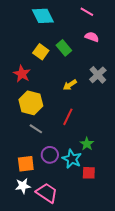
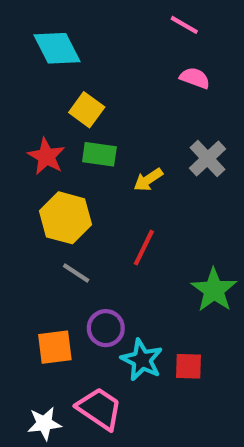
cyan diamond: (43, 16) -> (57, 48), moved
green rectangle: (64, 48) -> (99, 154), moved, turned -42
green star: (87, 144) -> (214, 290), moved, size x1.5
cyan star: (72, 159) -> (142, 360), moved
white star: (23, 186) -> (44, 423), moved

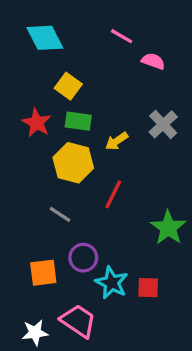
pink line: (184, 25) -> (122, 36), moved
yellow hexagon: (66, 218) -> (73, 163), moved

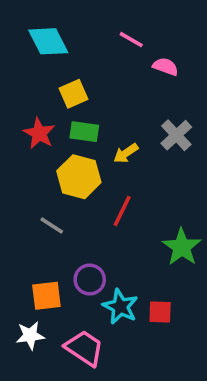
yellow square: (68, 86) -> (73, 94), turned 30
gray line: (60, 214) -> (52, 225), moved
white star: (35, 333) -> (30, 335), moved

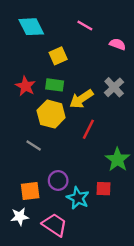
pink semicircle: (165, 67) -> (118, 44), moved
yellow square: (73, 94) -> (58, 56), moved
yellow arrow: (126, 153) -> (81, 99), size x1.5
red line: (122, 211) -> (88, 129), moved
red square: (160, 312) -> (104, 189), moved

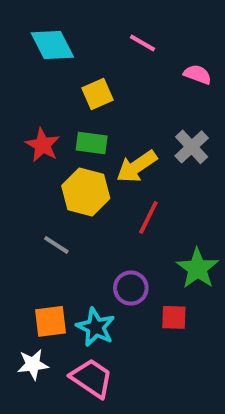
purple circle: (58, 180) -> (131, 288), moved
cyan star: (78, 198) -> (96, 327), moved

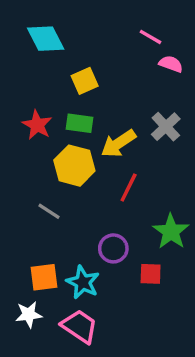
pink line: (143, 43) -> (151, 37), moved

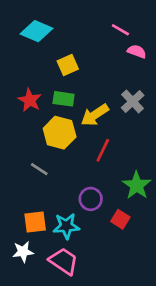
cyan diamond: (46, 39) -> (37, 31), turned -40
red square: (151, 274) -> (120, 219), turned 30
cyan star: (83, 282) -> (66, 226), turned -30

